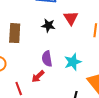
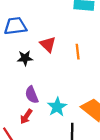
cyan star: (73, 62) -> (57, 107), moved

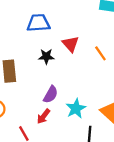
orange line: (78, 52) -> (100, 53), turned -32
purple semicircle: (32, 95) -> (51, 94), turned -132

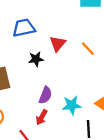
red triangle: (71, 44) -> (58, 44), turned 30
cyan star: (76, 108) -> (72, 105), turned 30

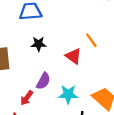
red triangle: (58, 44) -> (73, 56), moved, turned -42
red arrow: (42, 117) -> (27, 98), moved

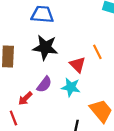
black star: (39, 44) -> (45, 47), size x1.6
cyan star: (68, 94) -> (71, 87), moved

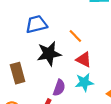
orange line: (97, 52) -> (75, 36), moved

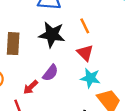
cyan star: (84, 82) -> (90, 78), moved

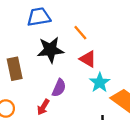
cyan star: (90, 78) -> (100, 82), turned -30

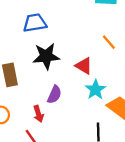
orange line: (80, 33) -> (109, 42), moved
red arrow: (43, 107) -> (38, 114), turned -49

